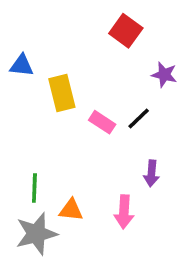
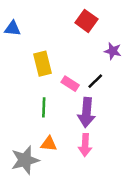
blue triangle: (22, 66) -> (12, 28), moved
purple arrow: (151, 173) -> (86, 112), moved, size x1.6
green line: (34, 188) -> (44, 107), moved

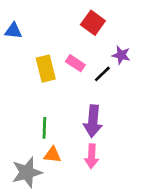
black line: (95, 81) -> (102, 74), moved
pink rectangle: (70, 84) -> (75, 63), moved
green line: (44, 107) -> (44, 128), moved

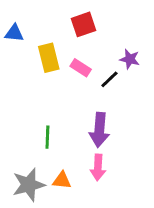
red square: (93, 23) -> (83, 24), moved, turned 35
yellow rectangle: (46, 69) -> (49, 58), moved
orange triangle: (52, 155) -> (62, 180), moved

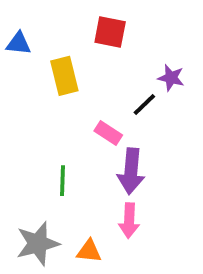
red square: (83, 24) -> (110, 32), turned 30
pink rectangle: (81, 68) -> (108, 133), moved
orange triangle: (62, 180) -> (89, 251), moved

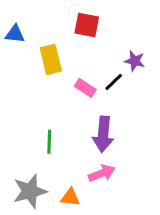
pink rectangle: (108, 133) -> (85, 88), moved
pink arrow: (129, 221) -> (102, 173), turned -115

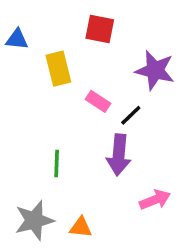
purple star: (135, 61) -> (155, 70), size x1.6
black line: (114, 82) -> (131, 115), moved
pink arrow: (102, 173) -> (155, 200), moved

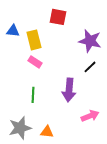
blue triangle: (17, 39) -> (13, 31), moved
pink rectangle: (98, 101) -> (35, 62), moved
black line: (131, 115) -> (90, 67), moved

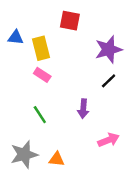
purple star: (90, 41) -> (109, 49), turned -30
purple arrow: (69, 90) -> (83, 109), size x0.7
green line: (33, 95) -> (40, 115), turned -35

